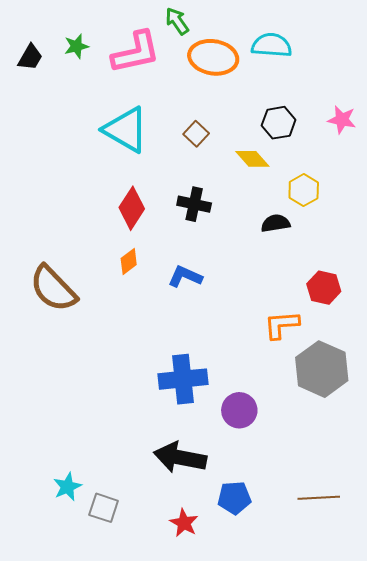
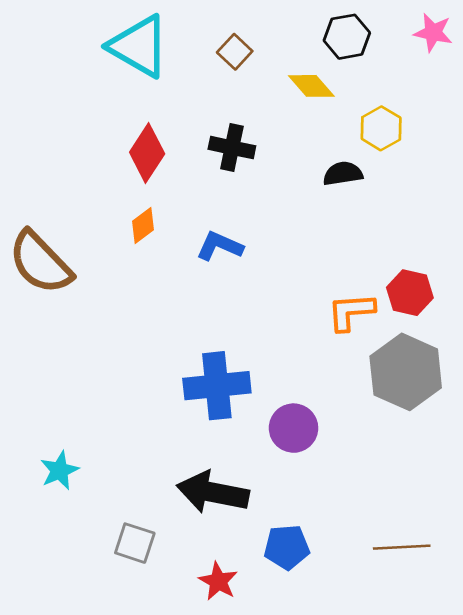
red hexagon: (324, 288) -> (410, 293), moved
cyan star: (67, 487) -> (60, 470), moved
gray square: (104, 508) -> (135, 543), moved

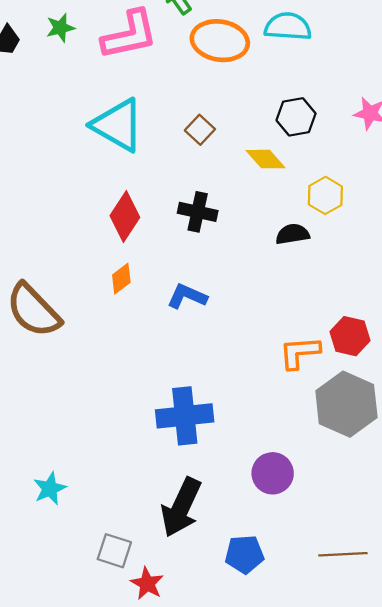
purple circle: (294, 428) -> (273, 473), moved
black arrow: (213, 492) -> (181, 507), turned -76
red star: (218, 581) -> (147, 584), moved

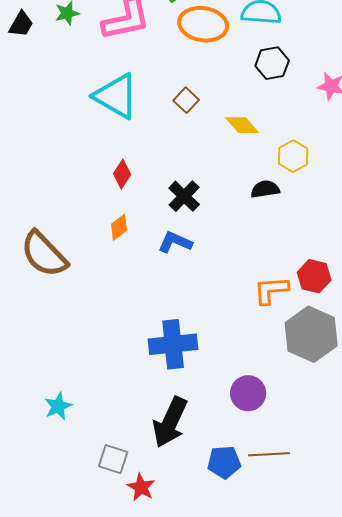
black hexagon: (296, 117) -> (272, 63), moved
black cross: (198, 212) -> (184, 196), moved, turned 32
red diamond: (125, 217) -> (122, 174), size x0.7
brown line: (343, 554) -> (269, 454), moved

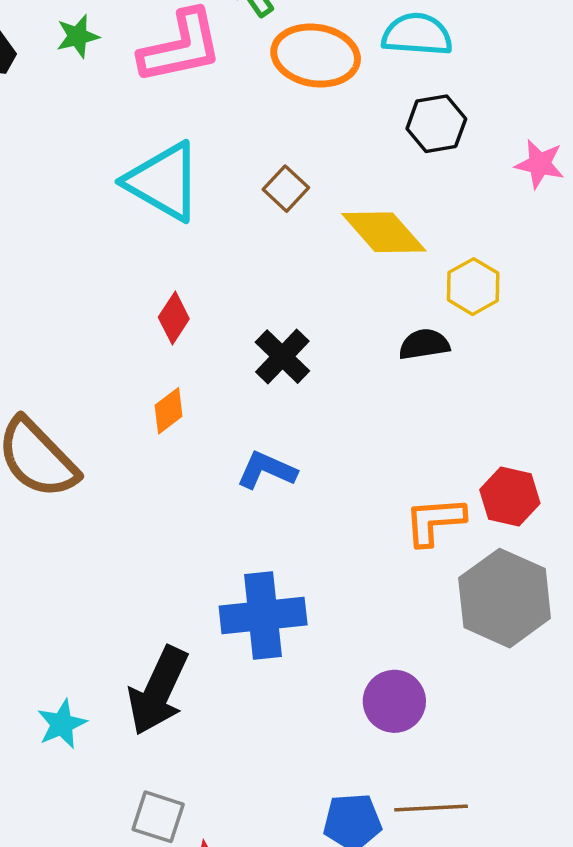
yellow diamond: (242, 125) -> (384, 232), size x1.4
blue L-shape: (175, 242) -> (267, 470), moved
black arrow: (170, 422) -> (158, 691), moved

